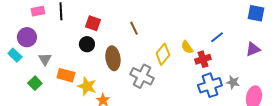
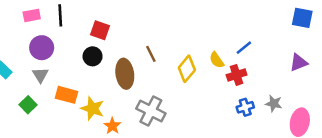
brown line: (134, 28) -> (151, 54), moved
purple circle: (27, 37) -> (42, 48), moved
blue line: (217, 37) -> (244, 48), moved
gray cross: (142, 76) -> (151, 111), moved
blue cross: (210, 85) -> (245, 107), size x0.6

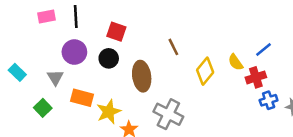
purple circle: (42, 48) -> (74, 52), moved
brown line: (151, 54) -> (173, 47), moved
blue cross: (245, 107) -> (269, 100), moved
yellow star: (93, 108) -> (109, 112), turned 30

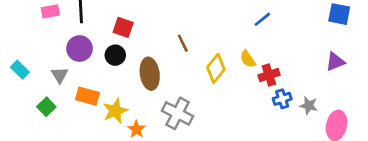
blue line: (263, 49) -> (262, 19), moved

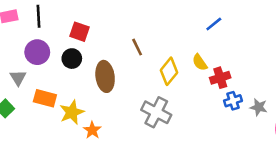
gray cross: (178, 113) -> (156, 112), moved

